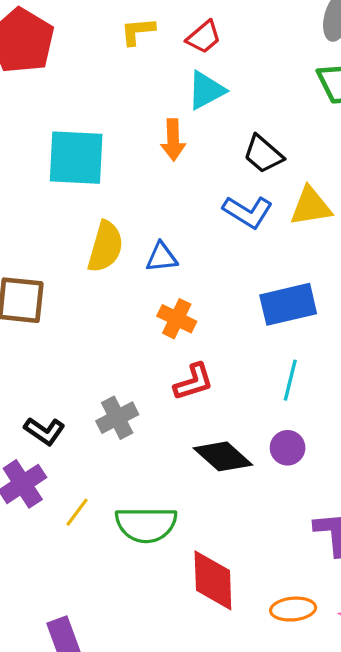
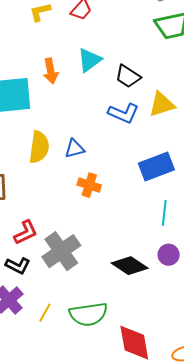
cyan triangle: (206, 90) -> (90, 60), moved
orange arrow: (173, 140) -> (51, 71), moved
red L-shape: (193, 382) -> (26, 232), moved
gray cross: (117, 418) -> (61, 251), size x1.5

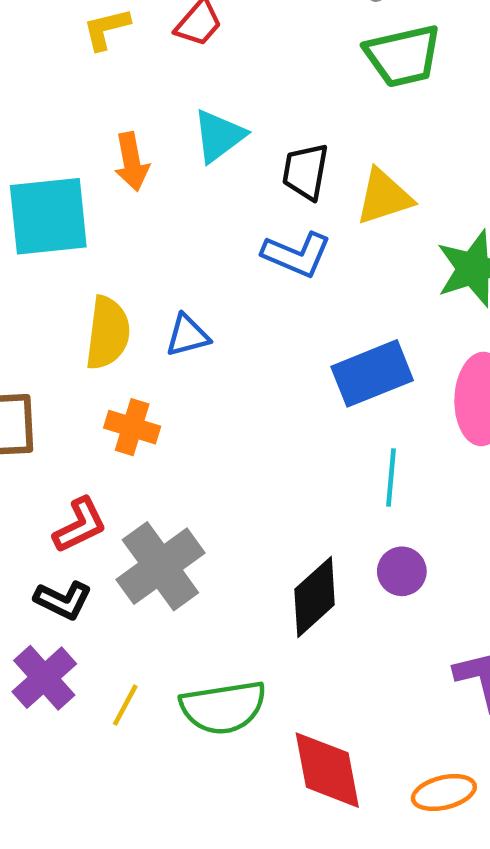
black trapezoid: (128, 76) -> (305, 172), turned 68
yellow triangle: (162, 104) -> (384, 197), moved
orange cross: (89, 185) -> (132, 427), moved
black diamond: (130, 266) -> (315, 597), turned -75

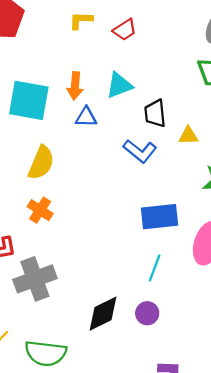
black trapezoid: (305, 172) -> (155, 113), turned -32
yellow triangle: (384, 197) -> (188, 136), size x0.7
blue triangle: (187, 335) -> (86, 117), moved

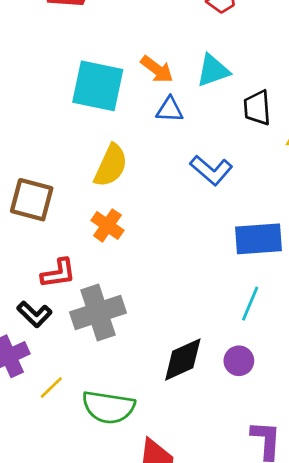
orange arrow: (75, 86) -> (157, 69), turned -60
blue L-shape: (140, 151) -> (211, 170), moved

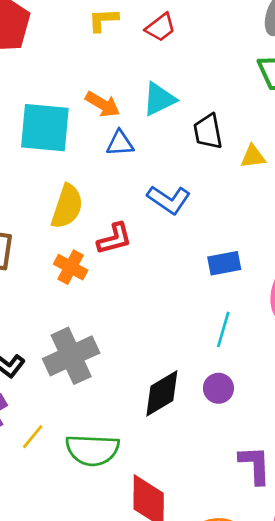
blue rectangle: (259, 239) -> (224, 263), size x0.7
red L-shape: (58, 273) -> (114, 239), moved

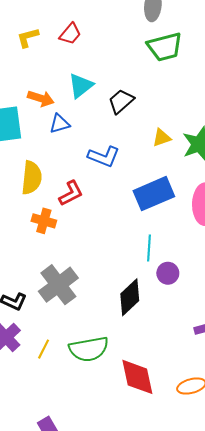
black trapezoid: (208, 131) -> (121, 101), turned 72
yellow triangle: (253, 157) -> (162, 138), moved
blue rectangle: (224, 263) -> (154, 194), size x1.6
cyan line: (223, 329) -> (149, 248), moved
purple circle: (218, 388) -> (168, 273), moved

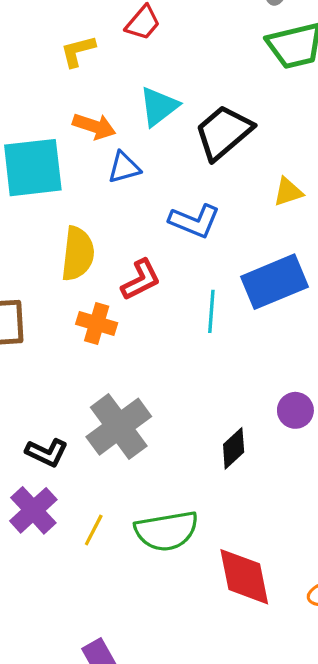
yellow L-shape: (28, 38) -> (78, 51), moved
black trapezoid: (121, 101) -> (223, 132), size x1.4
cyan line: (149, 248) -> (211, 311), moved
black diamond: (130, 297) -> (234, 448), size x0.7

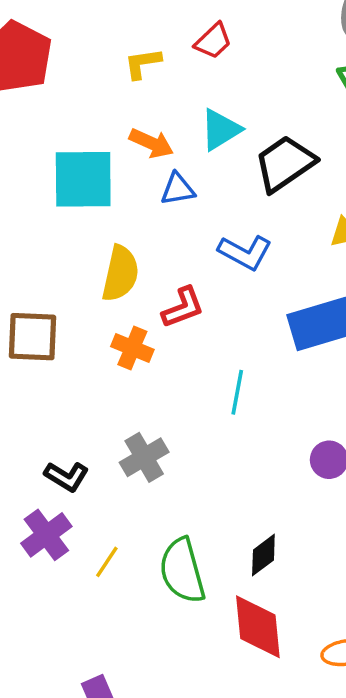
cyan line: (211, 311) -> (237, 392), moved
gray cross: (119, 427) -> (144, 457), size x0.7
black diamond: (234, 448) -> (263, 555), moved
green semicircle: (166, 531) -> (182, 571), turned 78

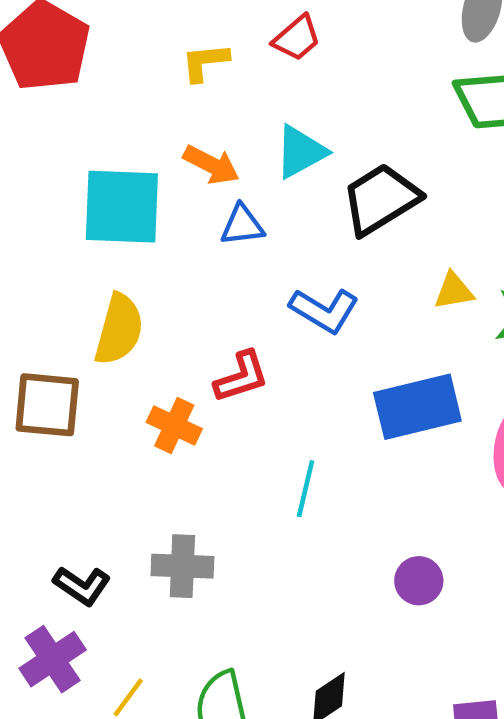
yellow semicircle: (120, 274) -> (119, 329), moved
gray cross: (144, 457) -> (182, 566), turned 30

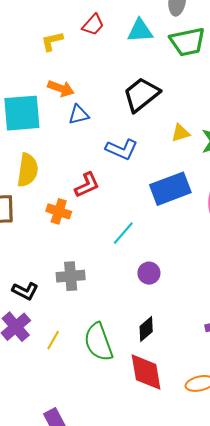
cyan triangle: (301, 152) -> (140, 31), moved, turned 32
cyan line: (306, 489) -> (123, 233), turned 35
purple circle: (419, 581) -> (149, 273), moved

